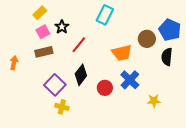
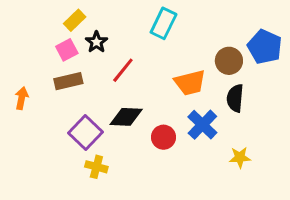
yellow rectangle: (40, 13) -> (75, 20), moved
black semicircle: (167, 57) -> (235, 98), moved
black diamond: (81, 75) -> (126, 117), turned 55

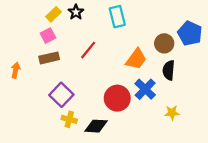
cyan rectangle: (163, 23) -> (117, 17), turned -40
black star: (96, 42) -> (76, 12), moved
orange trapezoid: (190, 83) -> (136, 59), turned -40
black diamond: (126, 117) -> (96, 126), moved
red circle: (163, 137) -> (117, 98), size x1.5

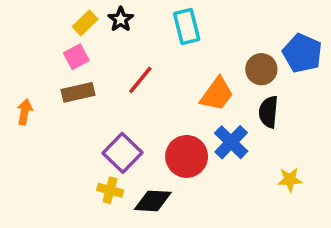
purple square: (61, 95) -> (123, 153), moved
yellow star: (172, 113) -> (290, 180), moved

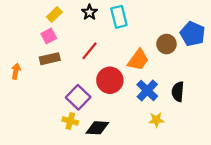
black star: (121, 19) -> (89, 12), moved
black semicircle: (268, 112) -> (178, 92), moved
red circle: (187, 156) -> (110, 80), moved
yellow star: (290, 180) -> (156, 120), moved

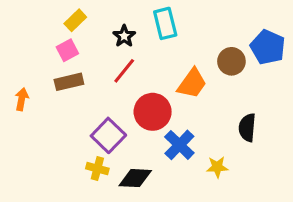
black star: (89, 12) -> (124, 36), moved
blue cross: (147, 90) -> (179, 145), moved

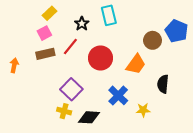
red line: (124, 71) -> (70, 47), moved
orange trapezoid: (192, 83) -> (136, 64), moved
red circle: (153, 112) -> (101, 58), moved

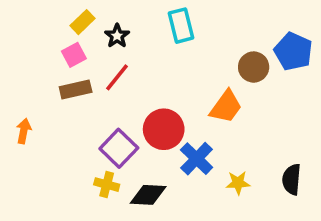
black star: (82, 24) -> (117, 36), moved
red circle: (101, 58) -> (164, 129), moved
orange arrow: (14, 65) -> (24, 131), moved
black semicircle: (163, 84) -> (292, 179), moved

